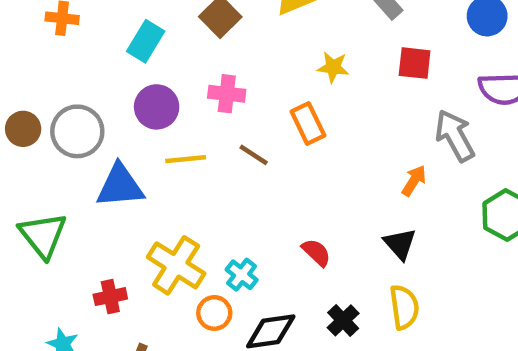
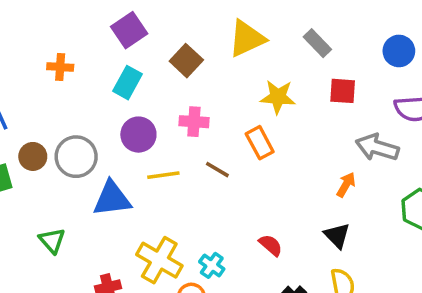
yellow star: (333, 67) -> (278, 97), size x1.4
gray arrow: (455, 136) -> (377, 147), turned -42
green triangle: (43, 235) -> (52, 241), size x0.7

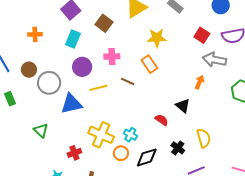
red square: (343, 91) -> (202, 35), moved, turned 35
brown circle: (33, 156) -> (29, 70), moved
black triangle: (337, 236) -> (183, 106), moved

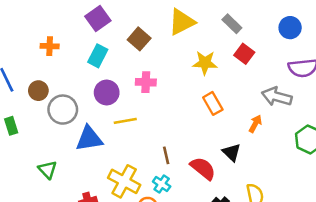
red square: (202, 35) -> (244, 54), moved
orange rectangle: (149, 64) -> (213, 103), moved
brown line: (128, 81) -> (166, 155), moved, turned 48
red semicircle: (162, 120) -> (203, 168), size x1.5

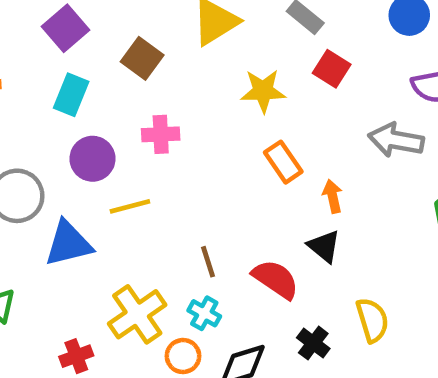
orange arrow: (255, 124) -> (333, 196), moved, turned -36
yellow cross: (124, 181) -> (137, 314), turned 32

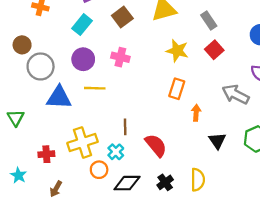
orange rectangle: (283, 162) -> (177, 89), turned 36
black triangle: (324, 246) -> (217, 141), moved

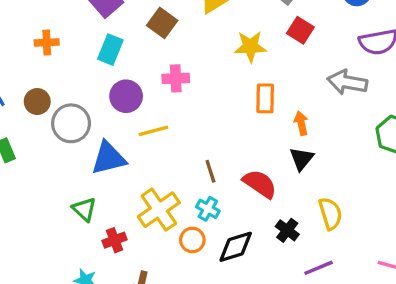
green triangle: (16, 118) -> (84, 209), moved
black triangle: (217, 141) -> (302, 159), moved, turned 30

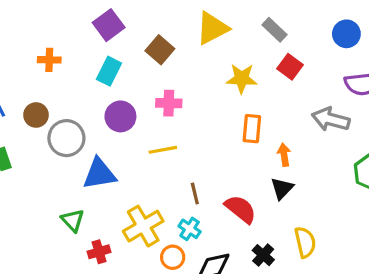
yellow line: (153, 131) -> (163, 150), moved

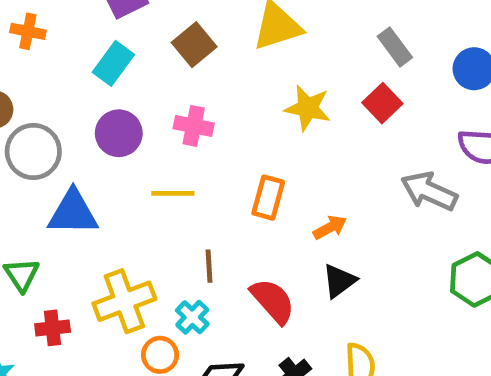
gray rectangle: (274, 30) -> (395, 47), moved
orange rectangle: (252, 129) -> (268, 198), moved
orange arrow: (284, 155) -> (330, 227), moved, turned 60

